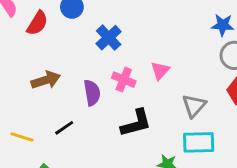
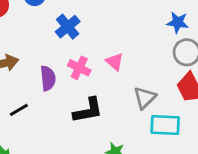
pink triangle: (160, 71) -> (115, 62), turned -36
cyan rectangle: (199, 142) -> (165, 125), moved

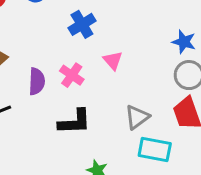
blue cross: (68, 27) -> (82, 24), moved
pink triangle: (115, 62) -> (113, 61), moved

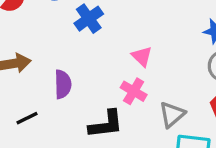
blue cross: (82, 24) -> (89, 19), moved
pink cross: (72, 75) -> (134, 91), moved

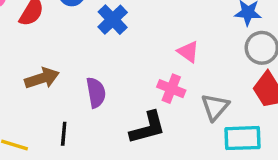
pink triangle: (142, 56) -> (188, 52), moved
black line: (27, 118) -> (64, 134), turned -50

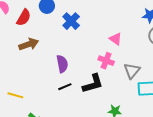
brown arrow: (42, 78) -> (29, 44), moved
black line: (64, 134) -> (65, 87), moved, turned 64

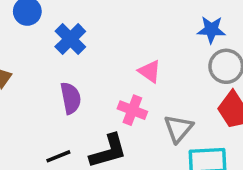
purple semicircle: (62, 64) -> (71, 98), moved

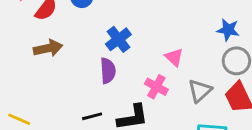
blue cross: (70, 39) -> (118, 39), moved
gray triangle: (178, 129) -> (200, 91), moved

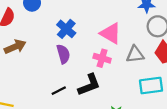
pink triangle: (174, 57) -> (111, 33), size x1.5
gray triangle: (200, 91) -> (135, 54), turned 48

